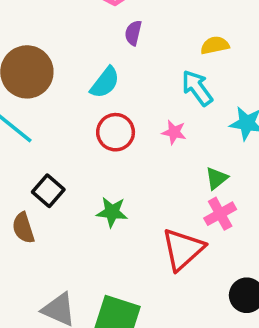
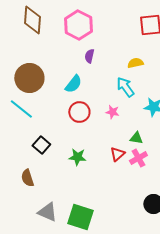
green triangle: (217, 178) -> (136, 138), turned 48
brown semicircle: (23, 228) -> (27, 178), moved
red triangle: (183, 249) -> (117, 154), moved, size x0.6

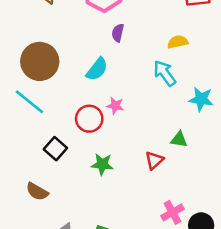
red circle: (79, 112) -> (89, 119), moved
pink star: (112, 112) -> (115, 106), moved
pink cross: (138, 158) -> (172, 212), moved
brown semicircle: (27, 178) -> (37, 192), turned -42

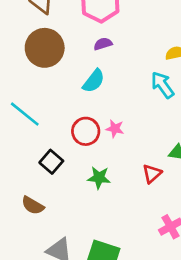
purple semicircle: (118, 33) -> (103, 44), moved, turned 60
brown circle: (40, 61) -> (45, 48), moved
pink star: (115, 106) -> (115, 129), moved

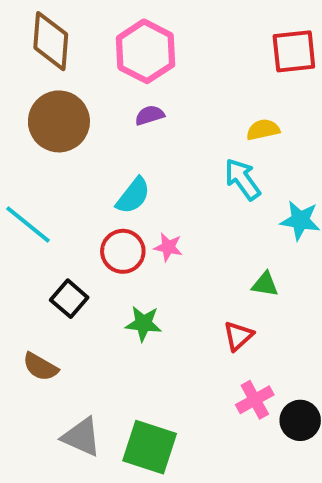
cyan semicircle: (94, 81) -> (133, 196), moved
red triangle: (152, 174) -> (238, 336), moved

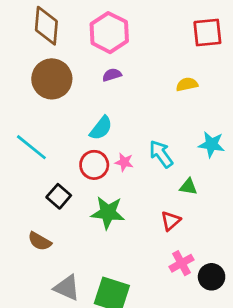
cyan arrow: (242, 179) -> (161, 154), moved
green star: (143, 323) -> (108, 213), size x1.4

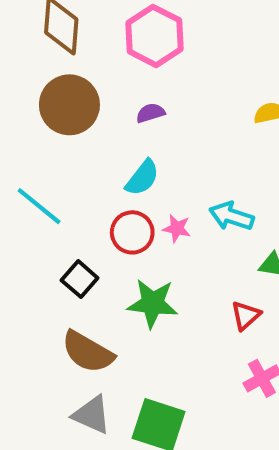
purple semicircle: (112, 75) -> (150, 113), moved
cyan arrow: (161, 154) -> (231, 216), turned -36
brown semicircle: (40, 241) -> (88, 352), moved, size x1.5

